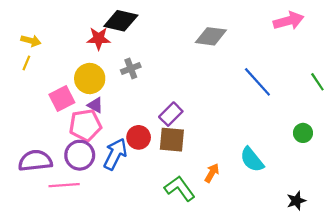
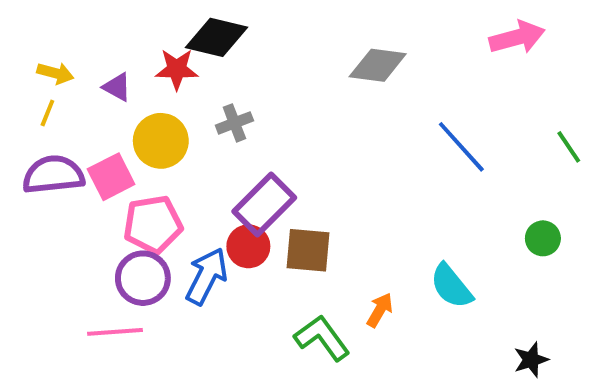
purple triangle: (95, 105) -> (117, 87), moved
purple rectangle: (171, 114) -> (264, 205), moved, size x1.4
purple semicircle: (35, 161) -> (53, 175), moved

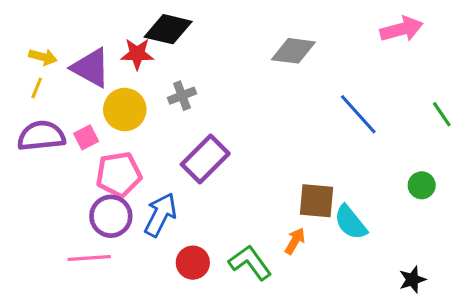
purple triangle: (117, 87) -> (91, 68), size x1.8
pink square: (111, 177) -> (86, 137), size x0.7
red circle: (248, 246) -> (193, 263), moved
brown square: (308, 250) -> (317, 201), moved

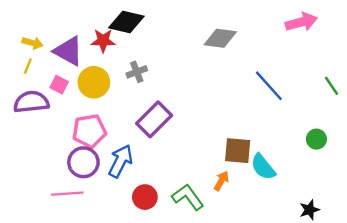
pink square: (86, 137) -> (59, 85), moved, turned -36

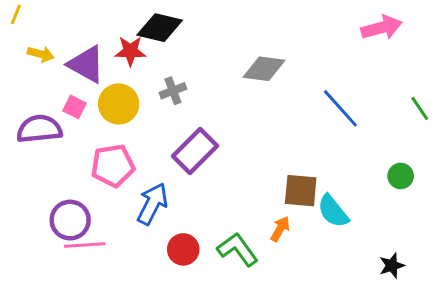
gray diamond: (220, 38) -> (264, 69), moved
yellow line: (28, 66) -> (16, 14), moved
purple circle: (83, 162) -> (70, 220), moved

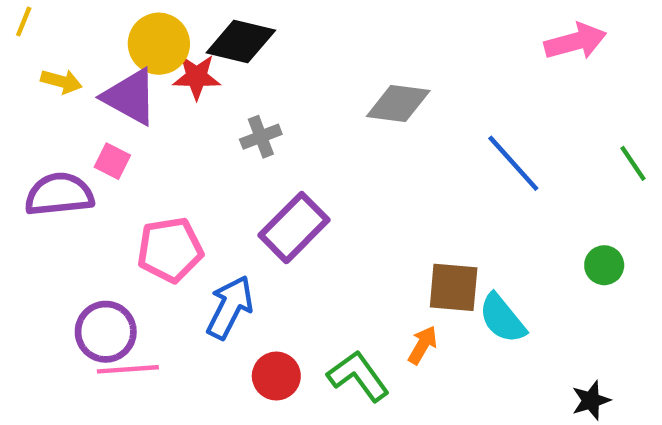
yellow circle: (119, 104) -> (159, 44), moved

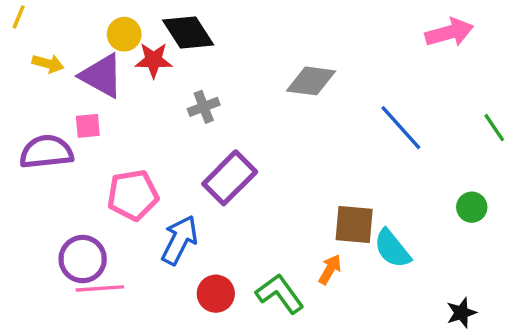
black diamond: (241, 41) -> (188, 32), turned 44
yellow circle: (159, 44) -> (124, 34), size x0.7
pink square: (112, 161) -> (88, 126), turned -32

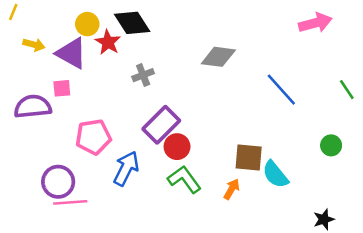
red star: (154, 60) -> (108, 42), turned 30
red circle: (216, 294) -> (177, 147), moved
green L-shape: (280, 294) -> (184, 179), moved

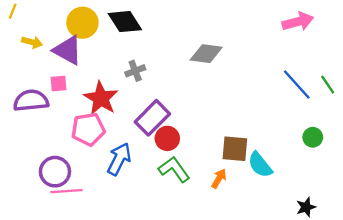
yellow circle: (87, 24) -> (82, 23), size x1.4
red star: (108, 42) -> (101, 98), moved, size x1.4
blue line: (281, 90) -> (297, 85), moved

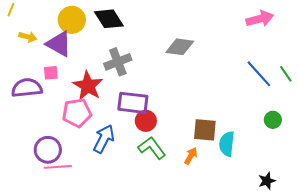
gray cross: (135, 71) -> (118, 62), size x1.5
purple rectangle: (152, 118) -> (133, 103), turned 52
cyan semicircle: (260, 165) -> (227, 144), turned 45

